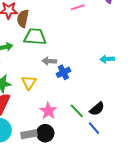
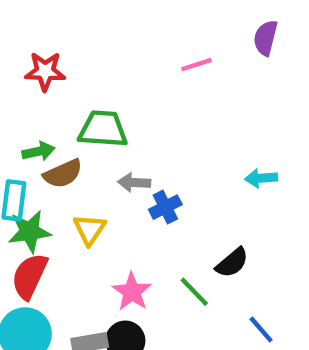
brown semicircle: (23, 18) -> (63, 174), moved, turned -126
black semicircle: (97, 109) -> (232, 263), moved
blue line: (94, 128) -> (261, 330), moved

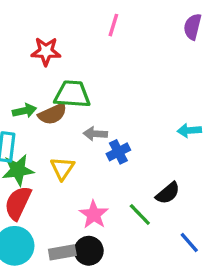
pink line: (196, 65) -> (113, 25), moved, turned -55
red star: (45, 71) -> (46, 51), moved
brown semicircle: (63, 174) -> (52, 114), moved

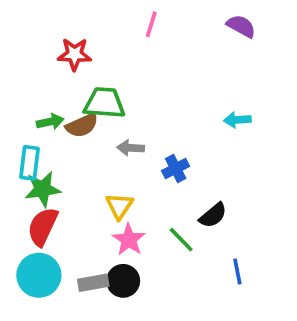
purple semicircle: (193, 27) -> (241, 26), turned 105
cyan arrow: (189, 130) -> (237, 120), moved
blue cross: (118, 152) -> (176, 168), moved
yellow triangle: (62, 168) -> (119, 206), moved
blue line: (189, 242) -> (237, 272), turned 30

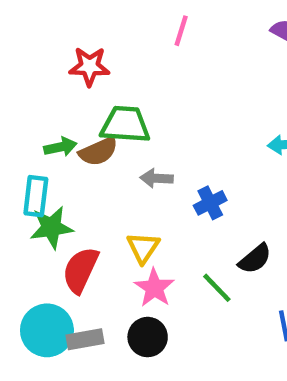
red semicircle: (43, 227) -> (81, 270), moved
gray rectangle: (93, 283) -> (85, 339), moved

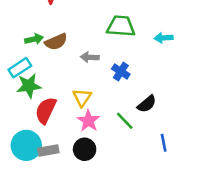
green trapezoid: (125, 125) -> (121, 26), moved
cyan rectangle: (36, 196) -> (20, 68), turned 50
blue cross: (210, 203) -> (121, 72), turned -30

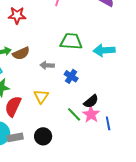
cyan arrow: (164, 38) -> (104, 50), size x1.5
pink star: (88, 121) -> (91, 114), moved
blue line: (164, 143) -> (108, 123), moved

